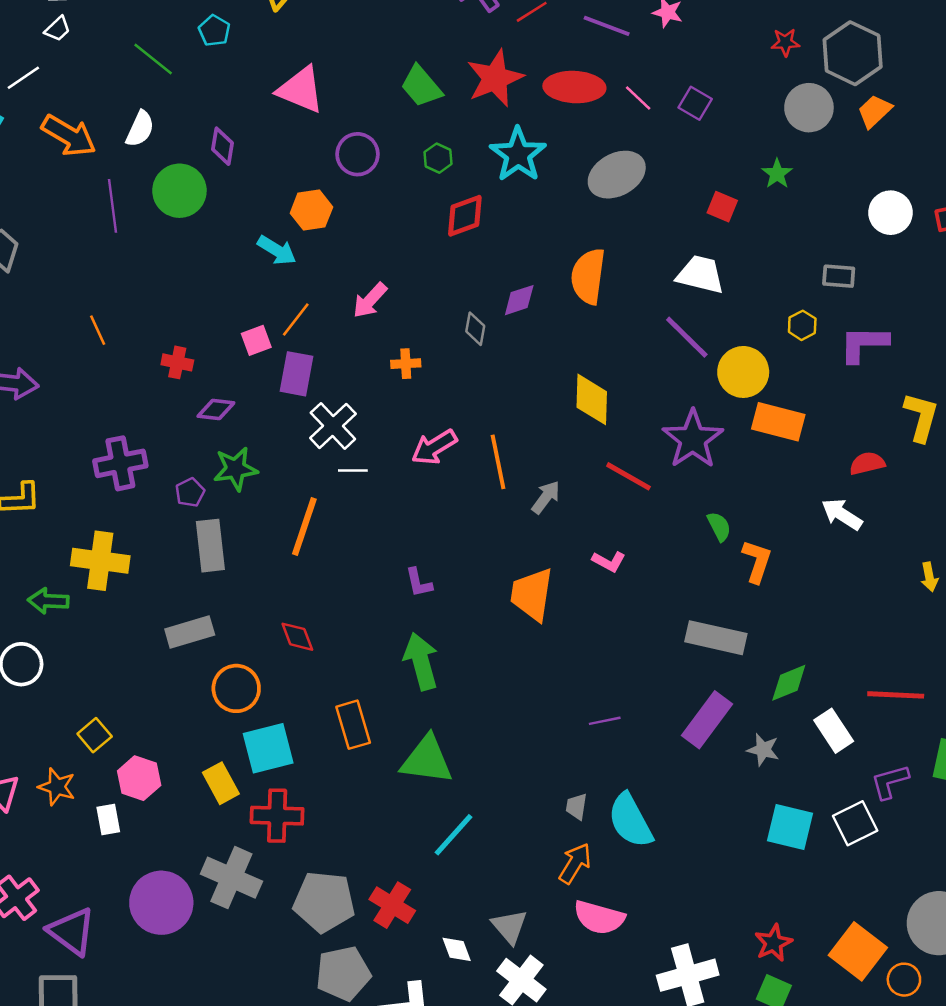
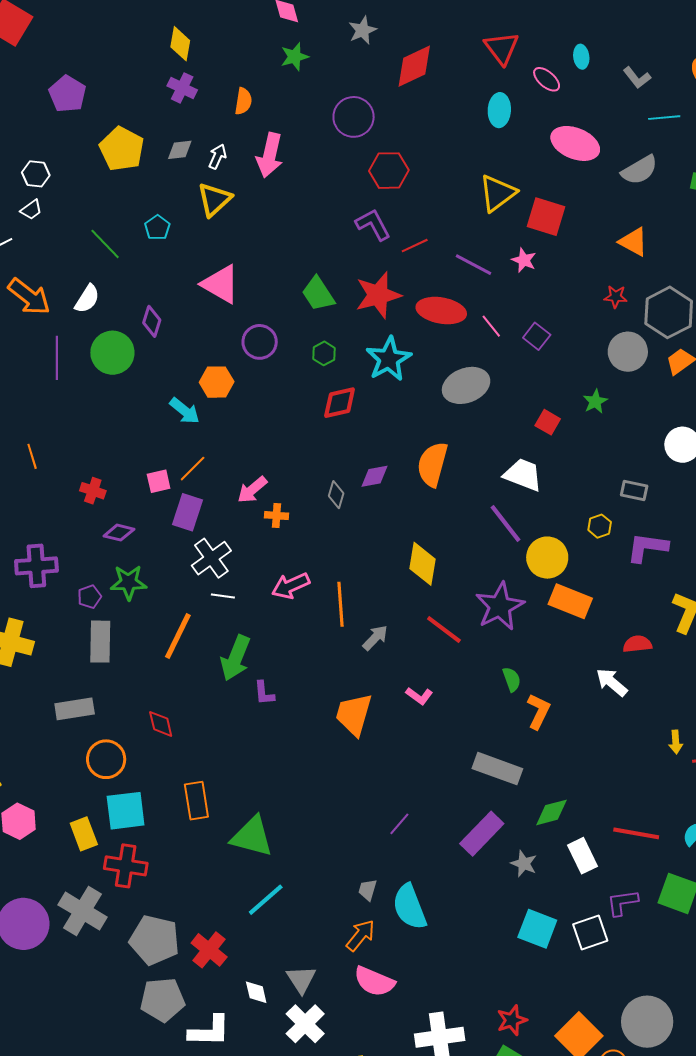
pink arrow: (370, 300) -> (252, 490), moved
green arrow: (421, 661) -> (235, 658), moved, turned -150
purple line: (605, 721) -> (399, 824), turned -45

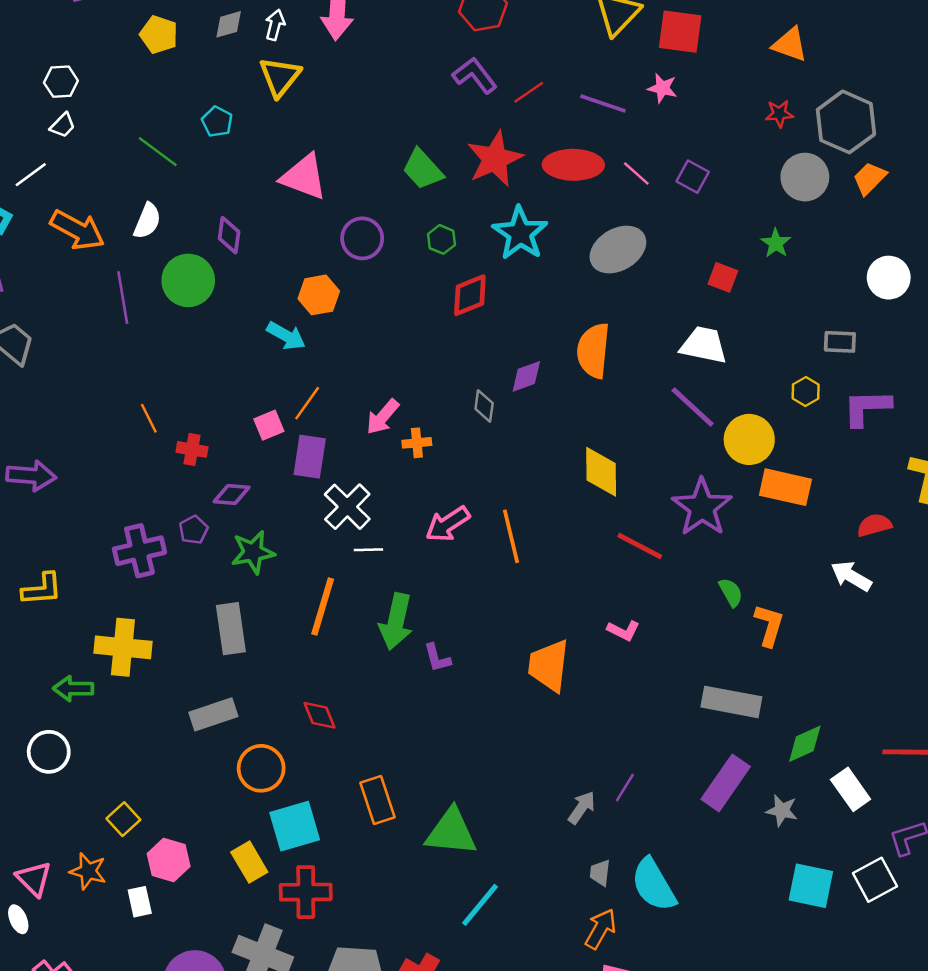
yellow pentagon: (122, 149) -> (159, 35), size x0.7
orange line: (32, 456) -> (149, 418), moved
purple pentagon: (89, 597) -> (193, 530), moved
gray arrow: (375, 638) -> (582, 807), moved

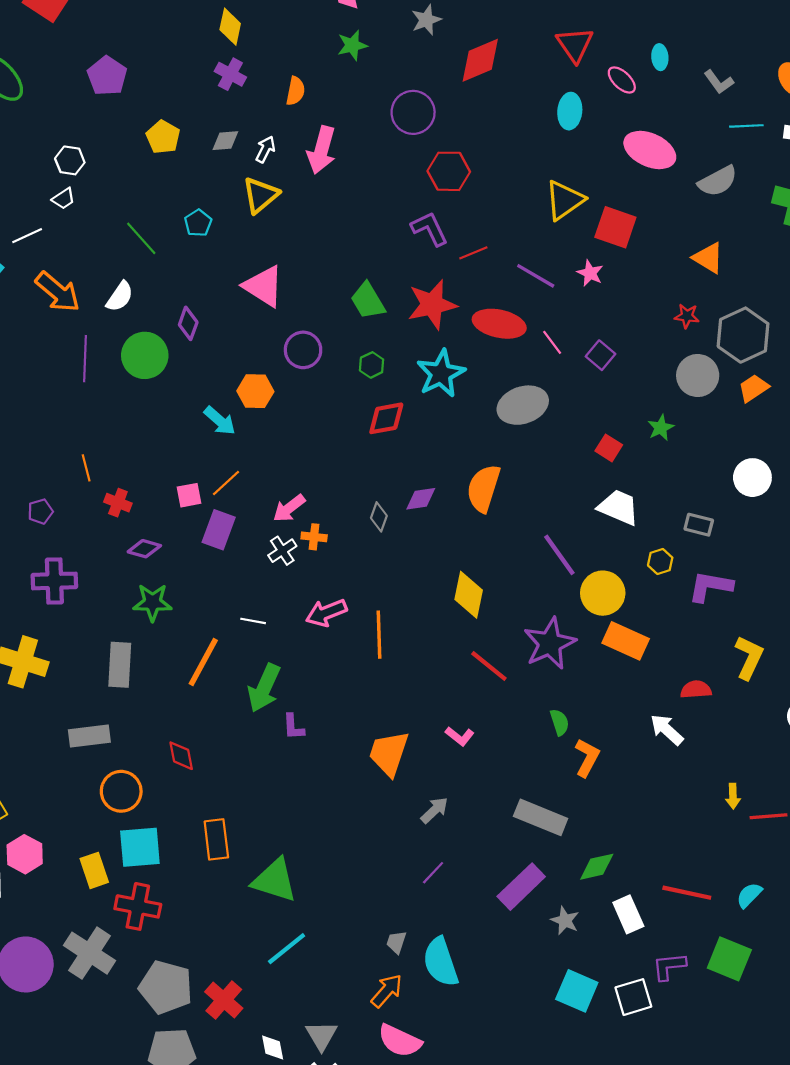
white trapezoid: (704, 345) -> (619, 507), moved
white cross: (347, 507) -> (282, 551), moved, size x0.7
purple pentagon: (193, 530) -> (40, 511), moved
gray arrow: (582, 807) -> (434, 810), moved

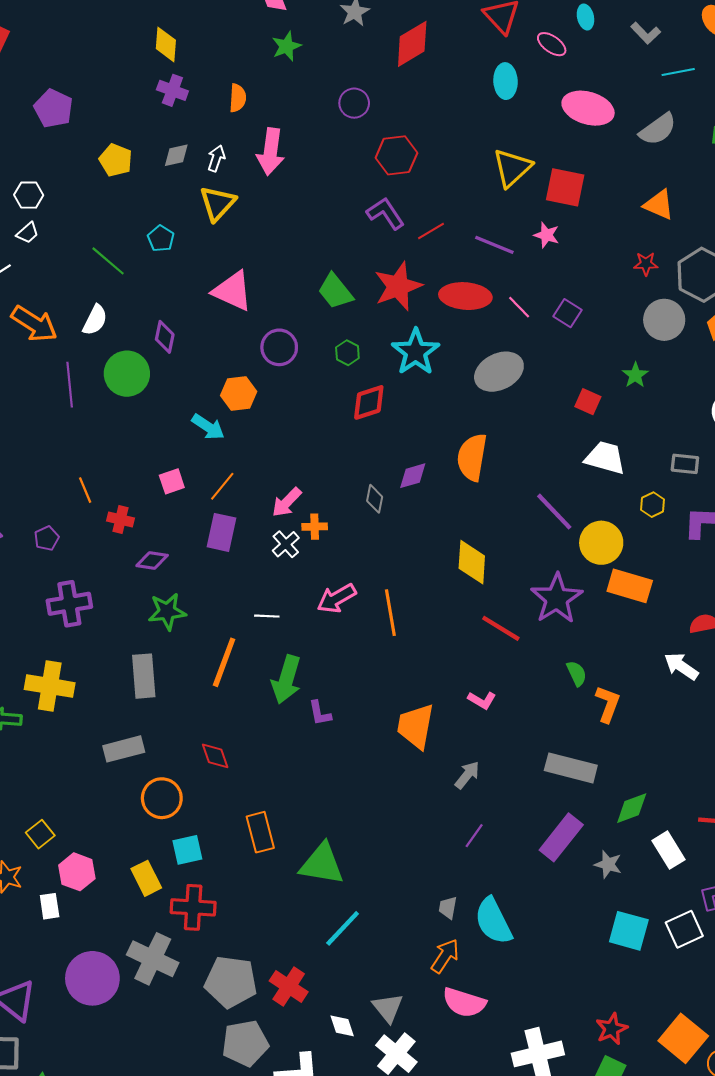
purple circle: (413, 112) -> (354, 103), size x0.7
pink square: (189, 495) -> (172, 481), moved
cyan square: (140, 847) -> (187, 850), size x0.7

